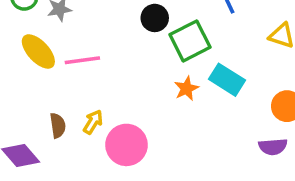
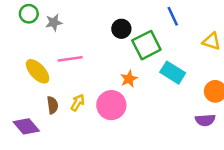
yellow ellipse: (38, 51) -> (38, 71), moved
orange star: (186, 88) -> (129, 79), moved
pink circle: (127, 145) -> (111, 105), moved

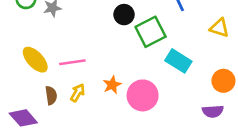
pink line: (70, 59) -> (72, 62), moved
orange star: (129, 79) -> (112, 85), moved
pink circle: (111, 105) -> (143, 95), moved

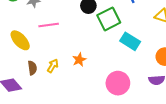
pink line: (72, 62) -> (49, 25), moved
pink circle: (143, 95) -> (118, 83), moved

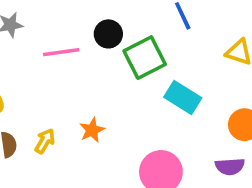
pink line: (49, 25) -> (61, 52), moved

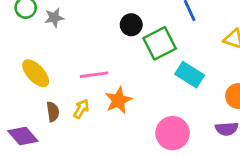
pink line: (61, 52) -> (94, 75), moved
orange star: (92, 130) -> (118, 100), size x1.4

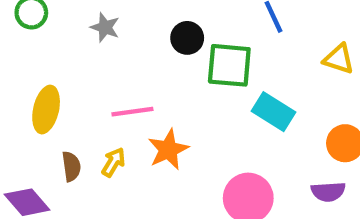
gray star: (54, 18) -> (105, 27), moved, turned 30
green square: (160, 43) -> (229, 65), turned 32
yellow ellipse: (36, 73) -> (46, 110), turned 56

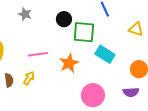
orange star: (168, 150) -> (69, 63), moved

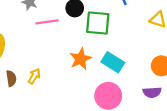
pink line: (38, 54) -> (47, 22), moved
cyan rectangle: (105, 54) -> (113, 62), moved

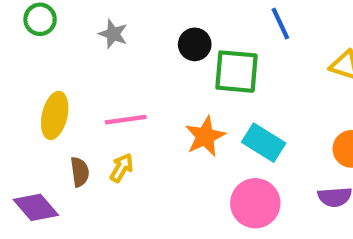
pink line: (47, 22) -> (126, 120), moved

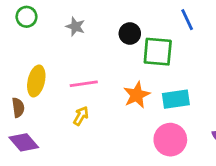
cyan rectangle: (264, 143) -> (176, 99), turned -40
brown semicircle: (80, 172) -> (18, 108), moved

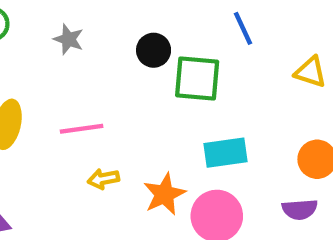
orange star: (137, 95) -> (164, 194), moved
yellow arrow: (81, 116) -> (103, 179), moved, turned -132

